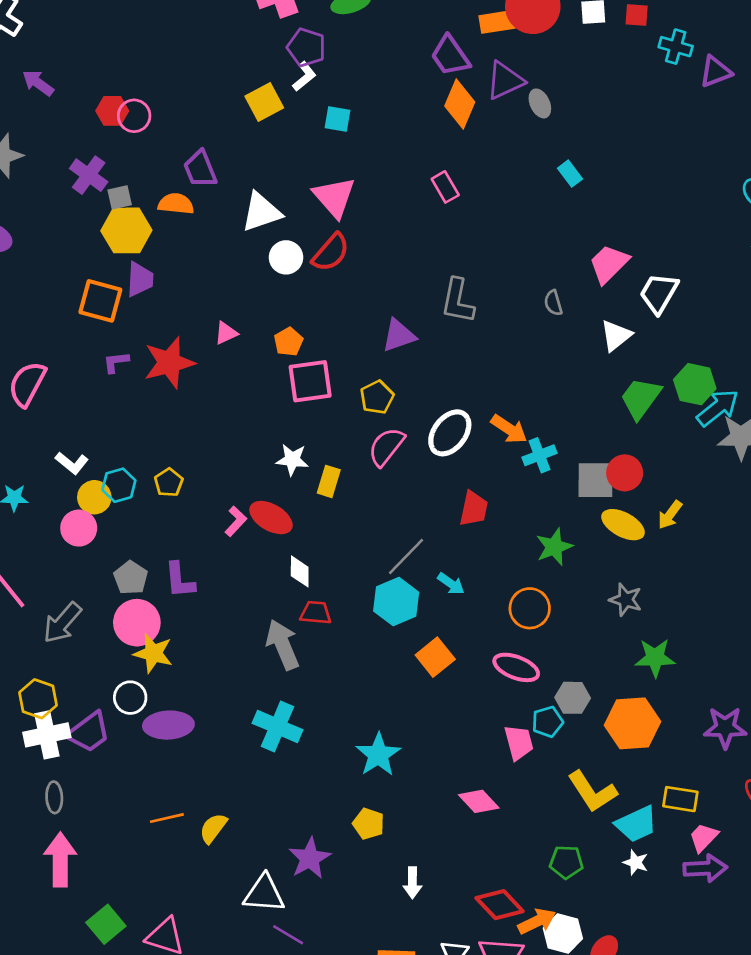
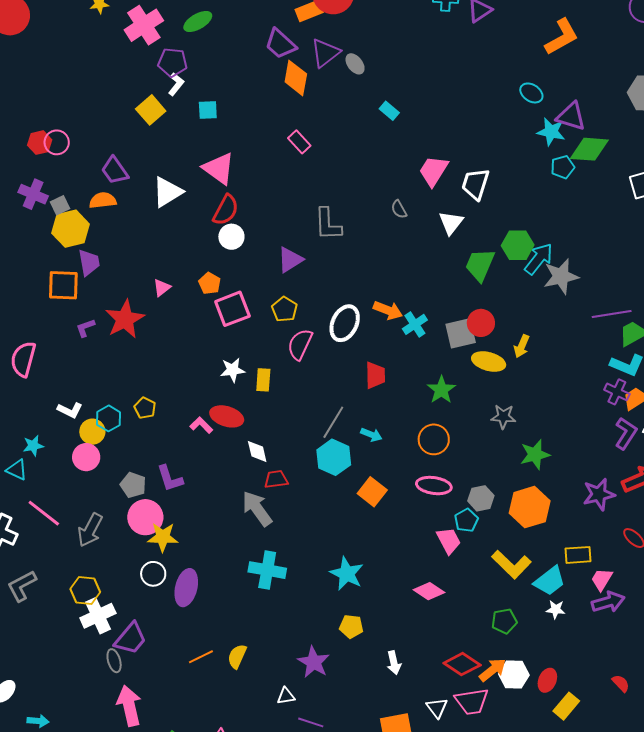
white circle: (286, 257) -> (231, 237), moved
pink L-shape: (236, 521) -> (201, 425), turned -75
purple ellipse: (168, 725) -> (186, 588), turned -60
purple trapezoid: (89, 732) -> (131, 639), moved
white triangle: (264, 894) -> (286, 696), size x0.6

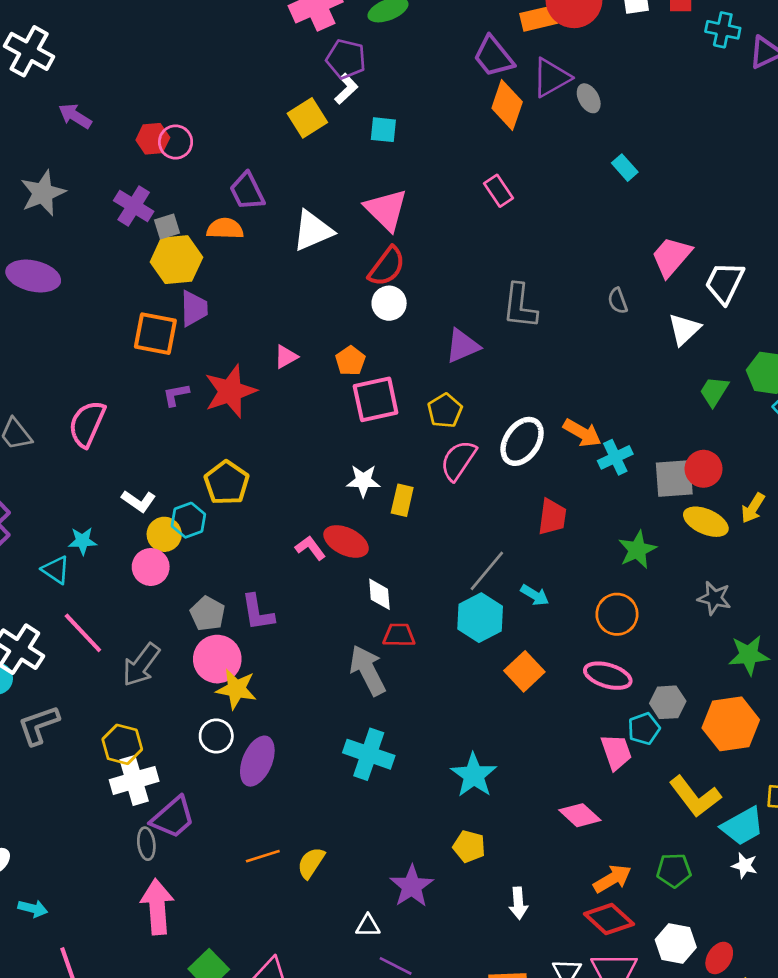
green trapezoid: (480, 265) -> (714, 391), size x0.7
yellow pentagon: (145, 408) -> (227, 483), moved, size x1.5
orange arrow: (493, 670) -> (612, 879), moved

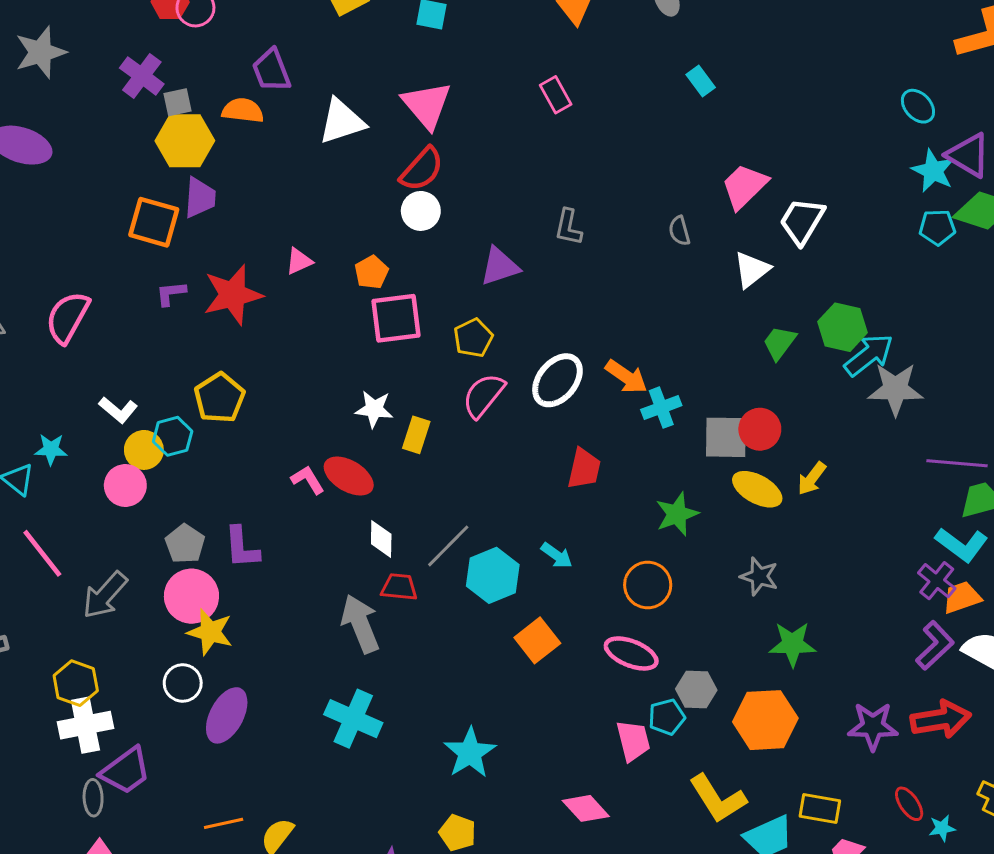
gray L-shape: (520, 306) -> (568, 227), size x0.7
gray line: (487, 571) -> (448, 546), moved

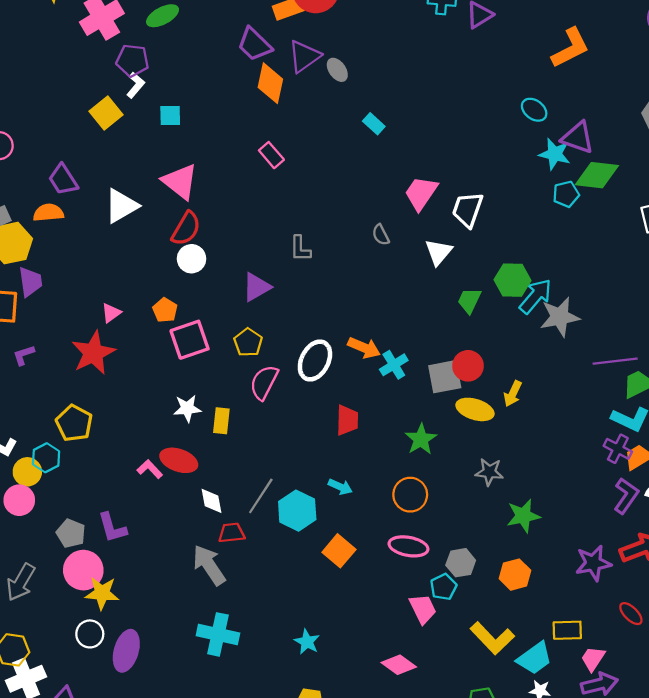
red star: (233, 295) -> (93, 353), moved
orange hexagon: (765, 720) -> (515, 575), size x0.7
cyan star: (470, 753) -> (307, 642), size x0.7

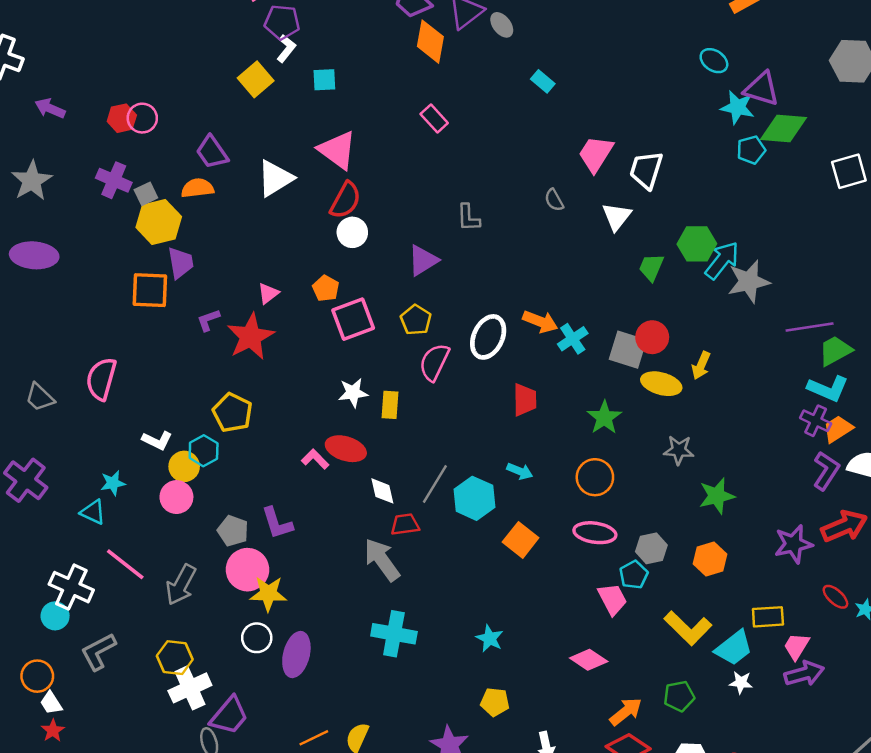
purple L-shape: (24, 355) -> (208, 320), moved
gray square: (445, 377) -> (628, 350), turned 30

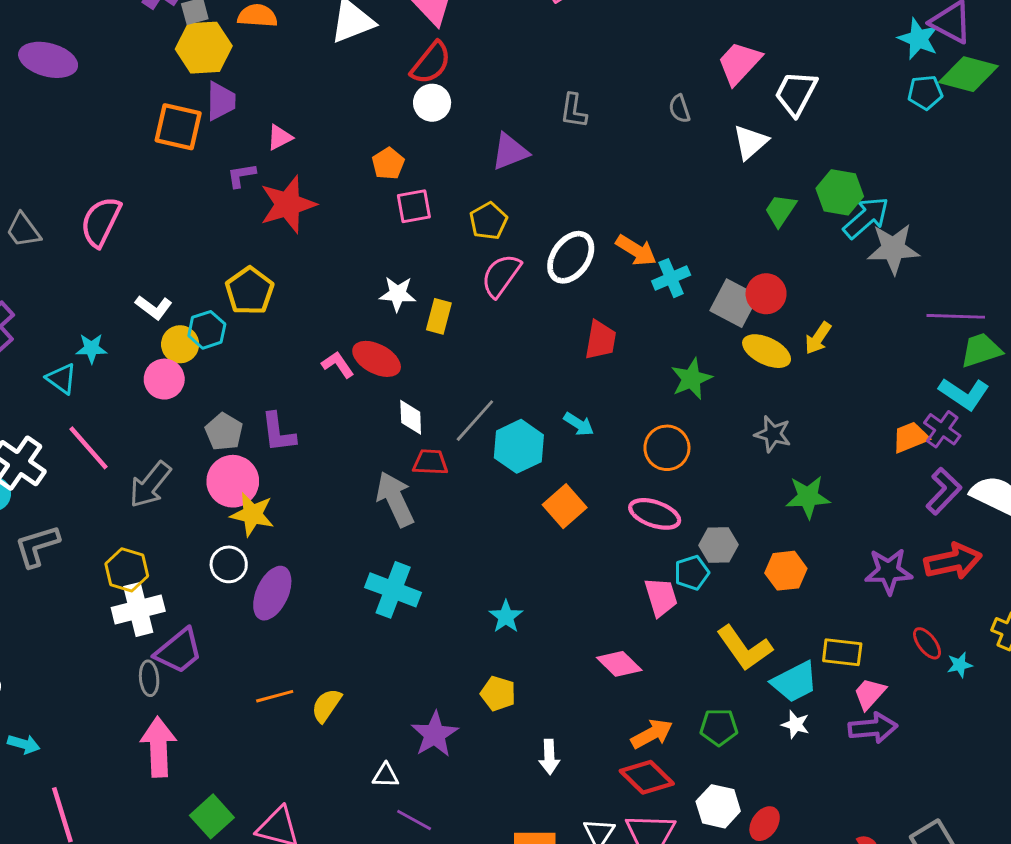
pink triangle: (268, 293) -> (280, 137), moved
pink square: (353, 319) -> (414, 206), size x0.7
orange trapezoid: (838, 429) -> (910, 437), moved

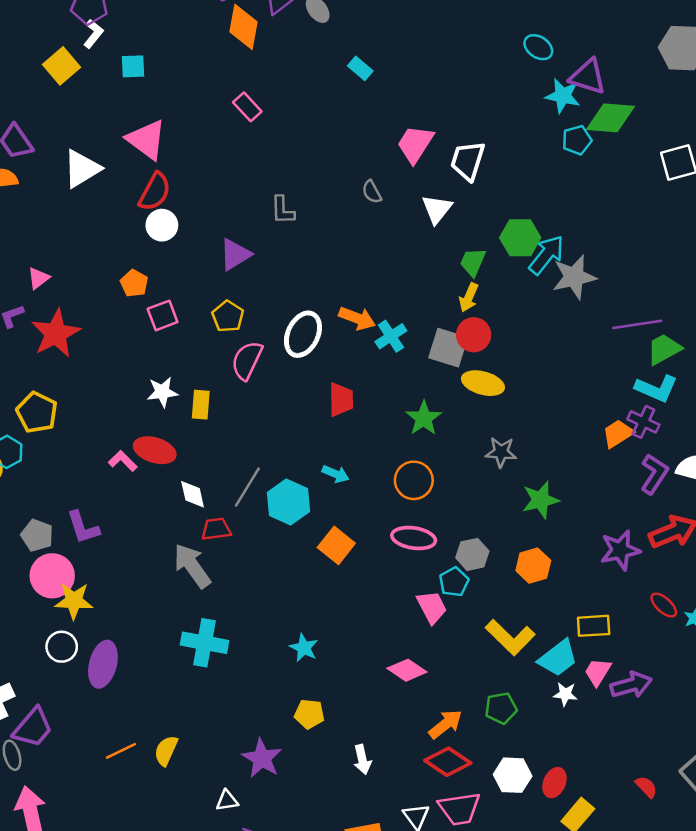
yellow arrow: (818, 338) -> (469, 297), moved
pink trapezoid: (870, 694) -> (598, 672), moved

